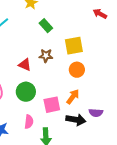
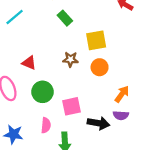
brown star: (46, 56) -> (70, 59), moved
red triangle: (25, 65) -> (29, 63), moved
orange arrow: (73, 97) -> (122, 94), moved

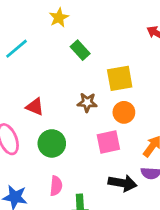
pink square: (72, 106) -> (108, 142), moved

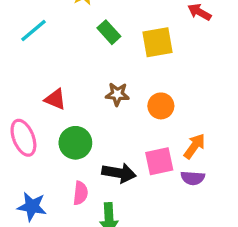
yellow square: (120, 78) -> (158, 42), moved
pink square: (108, 142) -> (159, 161), moved
black arrow: (123, 183) -> (119, 173), moved

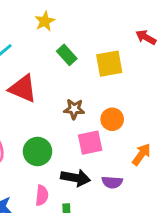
red triangle: (55, 99) -> (23, 89), moved, size x1.5
pink square: (159, 161) -> (90, 143), moved
purple semicircle: (193, 178) -> (112, 182), moved

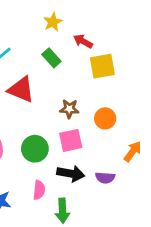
yellow star: (45, 21) -> (53, 22), moved
red arrow: (146, 37) -> (83, 41), moved
green rectangle: (67, 55) -> (51, 58), moved
pink square: (90, 143) -> (71, 140), moved

